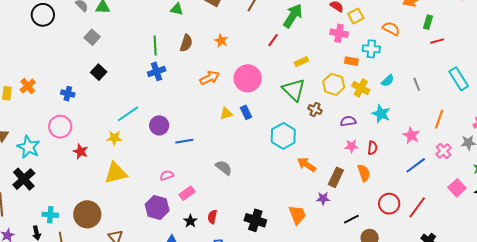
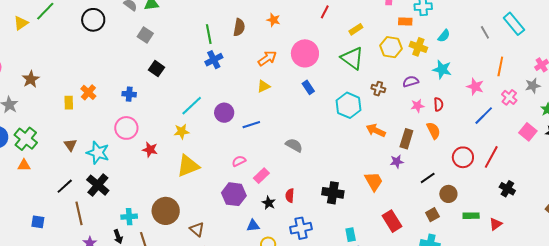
gray line: (417, 84) -> (485, 32), moved
brown cross: (315, 110) -> (378, 89), moved
yellow triangle: (226, 114) -> (264, 86), moved

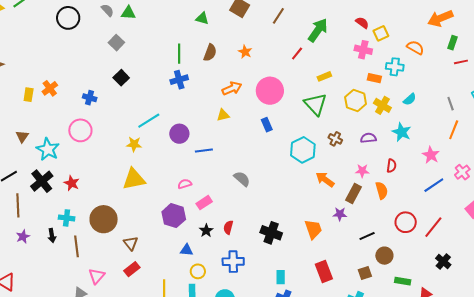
orange line: (500, 66) -> (454, 130), moved
pink star: (417, 106) -> (362, 171), moved
red star: (150, 150) -> (72, 183), moved

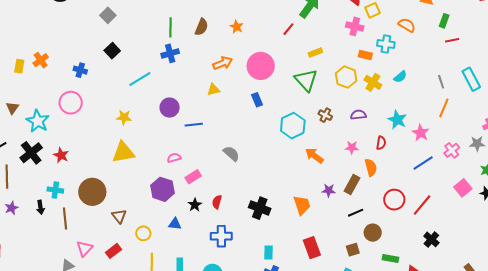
cyan line: (149, 121) -> (140, 79), moved
cyan star: (402, 132) -> (397, 120), moved
brown rectangle: (354, 193) -> (352, 185), moved
red rectangle: (132, 269) -> (113, 251), moved
yellow circle: (198, 271) -> (143, 233), moved

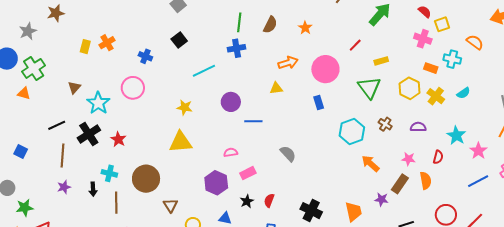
red line: (288, 29) -> (355, 45), moved
brown rectangle: (352, 185) -> (400, 184), moved

